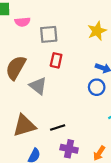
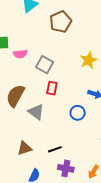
gray square: (49, 34) -> (45, 65), turned 36
blue circle: (97, 87) -> (78, 113), moved
brown triangle: (24, 126) -> (25, 148), size x0.7

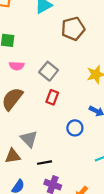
pink semicircle: (20, 54) -> (17, 66), moved
gray triangle: (36, 112) -> (29, 139), moved

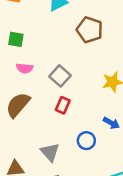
brown pentagon: (73, 29) -> (90, 30), turned 30
gray triangle: (29, 139) -> (50, 152), moved

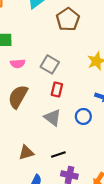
brown pentagon: (90, 30) -> (68, 19), turned 30
gray triangle: (50, 152) -> (53, 118), moved

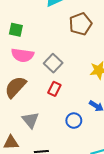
pink semicircle: (18, 64) -> (23, 55), size x1.5
gray triangle: (53, 118) -> (30, 120), moved

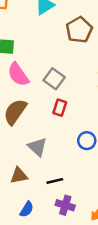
pink semicircle: (23, 55) -> (18, 74), turned 55

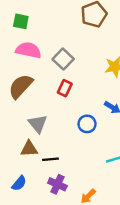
pink semicircle: (18, 74) -> (28, 50), turned 130
brown triangle: (19, 176) -> (29, 149), moved

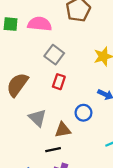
pink semicircle: (28, 50) -> (40, 24), moved
brown triangle: (29, 149) -> (63, 130), moved

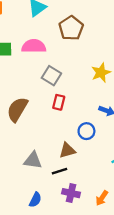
gray triangle: (37, 118) -> (33, 160), moved, turned -30

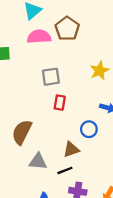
pink semicircle: (34, 46) -> (39, 37), moved
gray square: (51, 76) -> (51, 77), turned -36
brown semicircle: (17, 109) -> (22, 132), moved

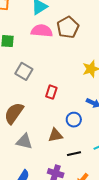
gray square: (51, 77) -> (24, 71), moved, turned 30
black line: (65, 170) -> (74, 154), moved

